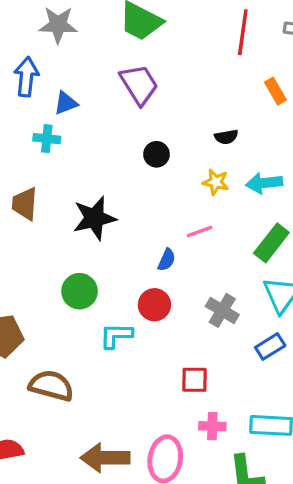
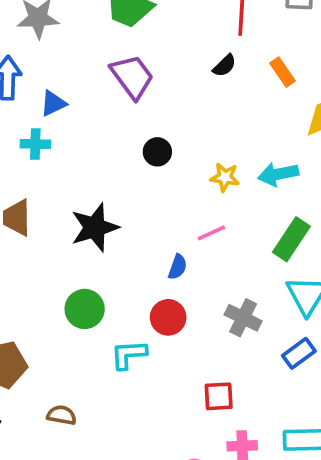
black semicircle: (226, 137) -> (225, 66), moved, turned -30
brown semicircle: (51, 386) -> (62, 415), size x0.6

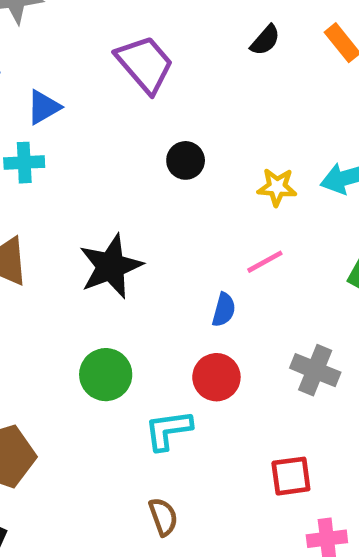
brown semicircle: (62, 415) -> (163, 517), moved, turned 64

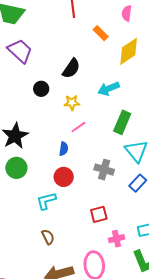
black semicircle: (265, 40) -> (71, 68), moved, size x1.5
yellow star: (277, 187) -> (72, 103), moved
green circle: (106, 375) -> (16, 168), moved

